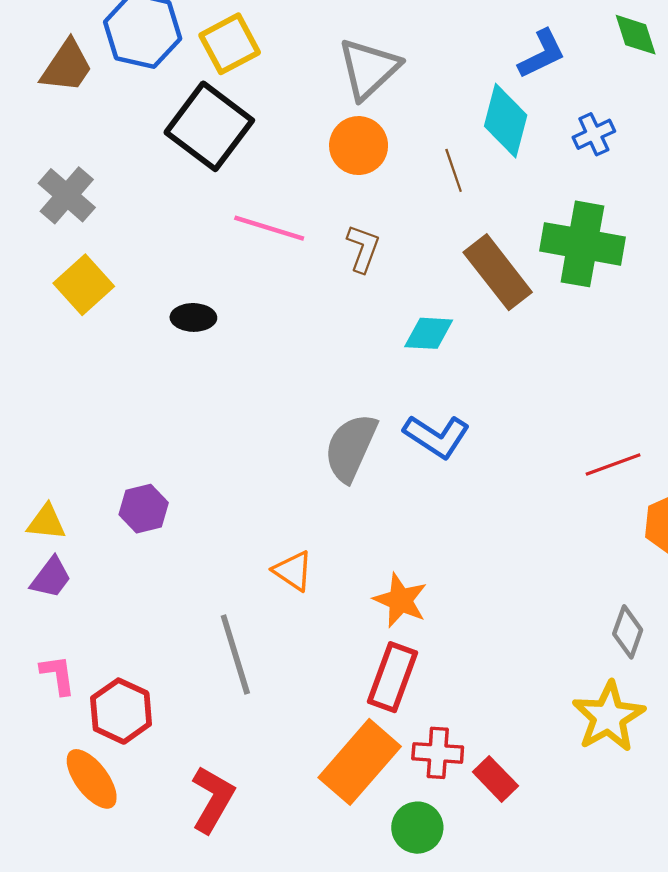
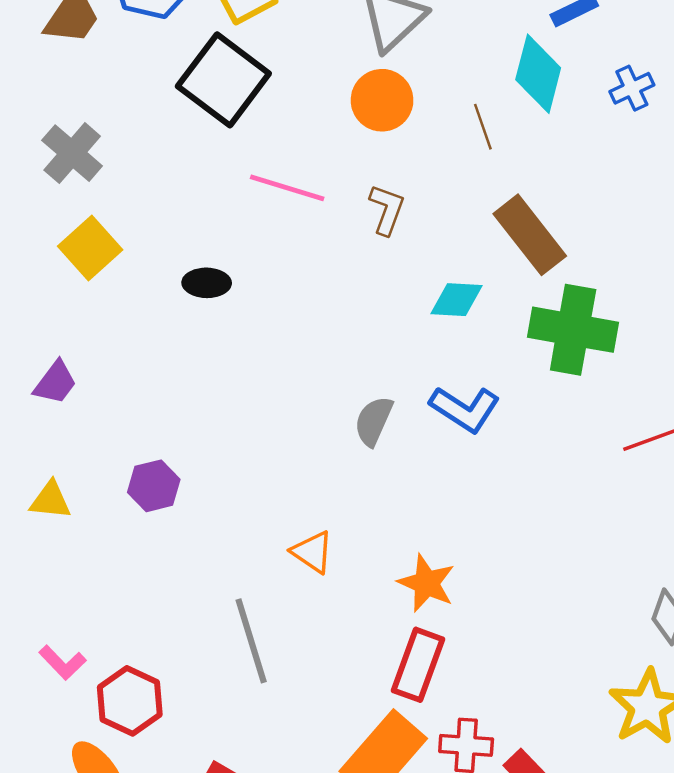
green cross: (582, 244) -> (573, 330), moved
gray semicircle: (351, 448) -> (374, 421), size x0.7
purple trapezoid: (51, 578) -> (55, 383), moved
pink L-shape: (58, 675) -> (62, 662), turned 144

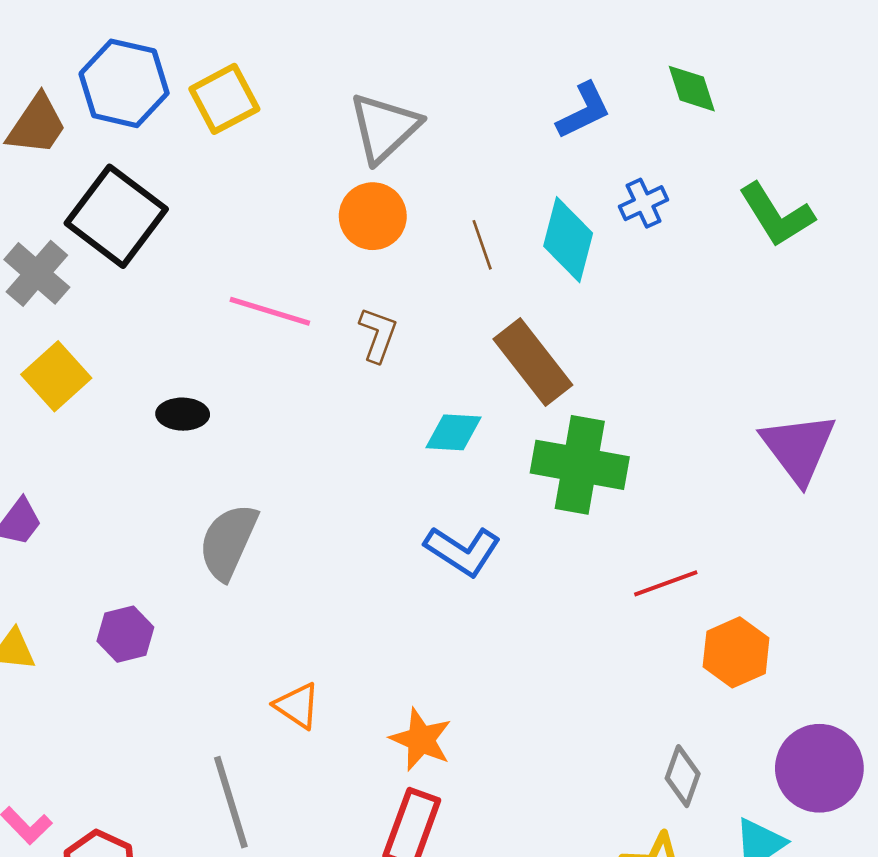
cyan diamond: (538, 74) -> (568, 240), moved
black square: (223, 80) -> (116, 216), moved
gray semicircle: (374, 421) -> (228, 542), moved, size x1.4

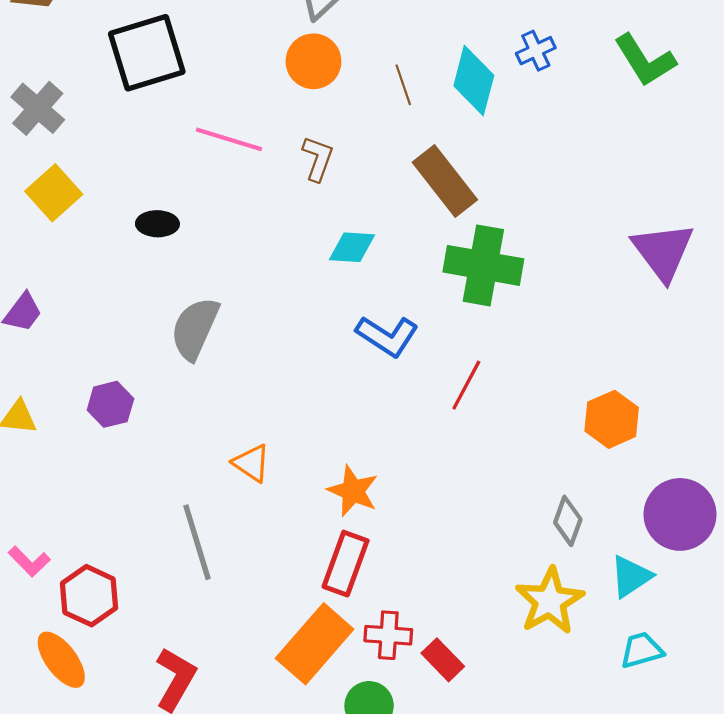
black square: (116, 216) -> (147, 53), moved, turned 36
cyan diamond: (453, 432) -> (352, 247), moved
red line: (666, 583) -> (466, 385), moved, turned -42

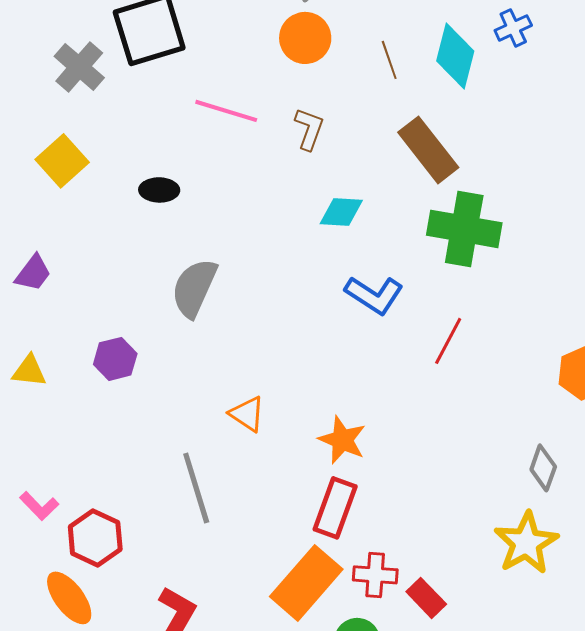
gray cross: (38, 108) -> (79, 67), moved

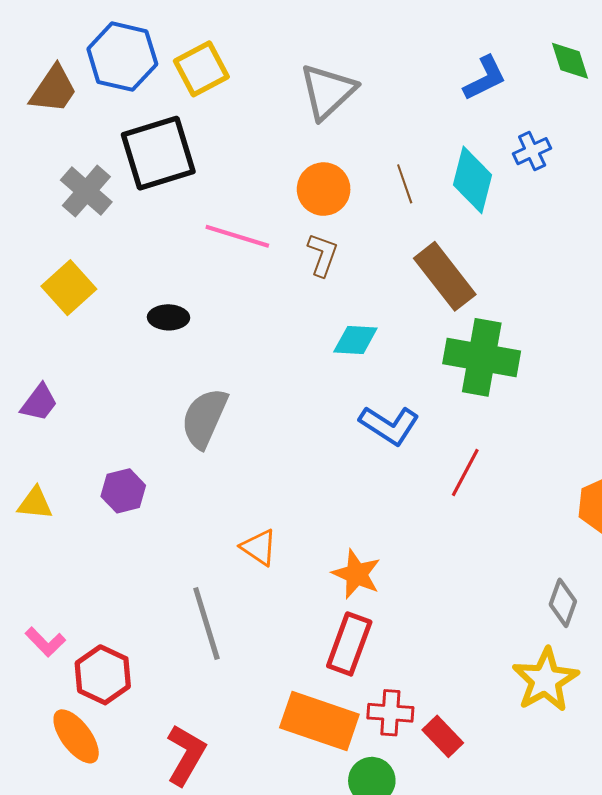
orange circle: (305, 38) -> (324, 189), moved
orange rectangle: (306, 583) -> (319, 721), turned 68

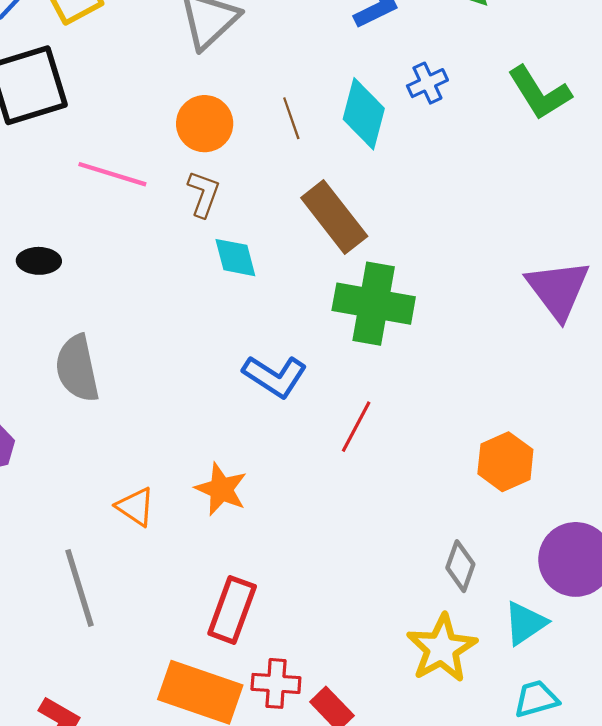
cyan diamond: (355, 340) -> (235, 258), moved, turned 72
gray semicircle: (204, 418) -> (77, 368), turned -36
orange star: (356, 574) -> (221, 489), moved

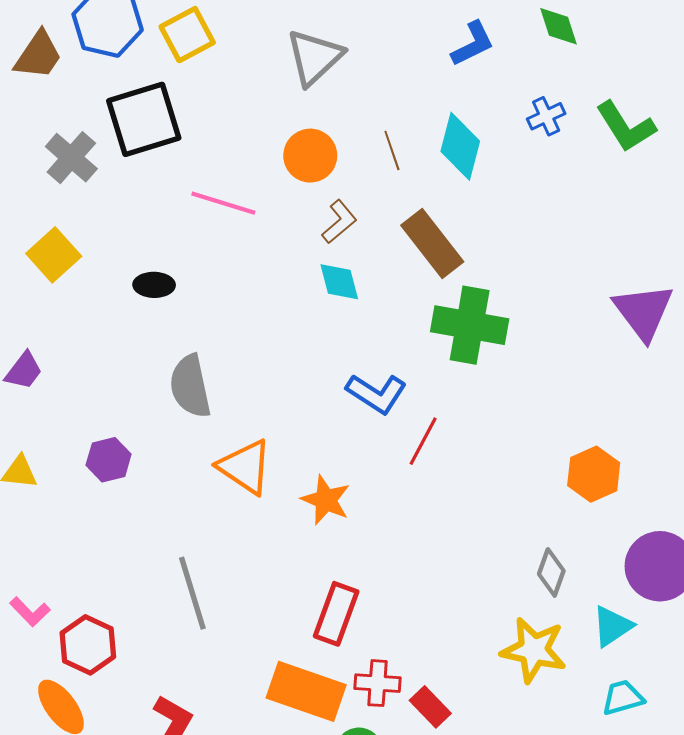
blue cross: (427, 83) -> (546, 116), moved
brown L-shape: (204, 194) -> (339, 222), moved, turned 30
red line: (356, 427) -> (423, 441), moved
orange triangle: (135, 507) -> (245, 467), moved, size x1.5
yellow star: (442, 648) -> (534, 650), turned -30

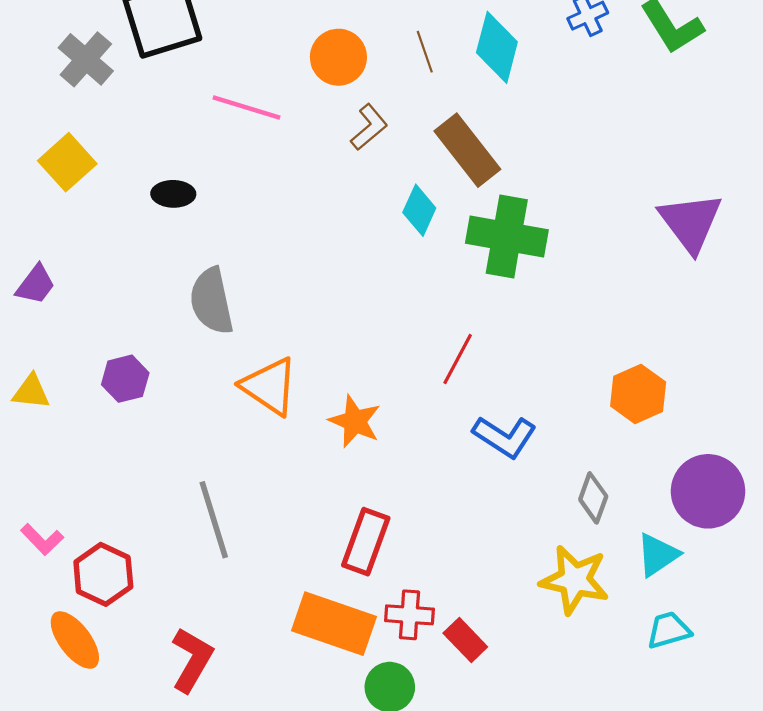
cyan diamond: (339, 282) -> (419, 210), moved, turned 39
blue L-shape: (376, 393) -> (505, 437), moved

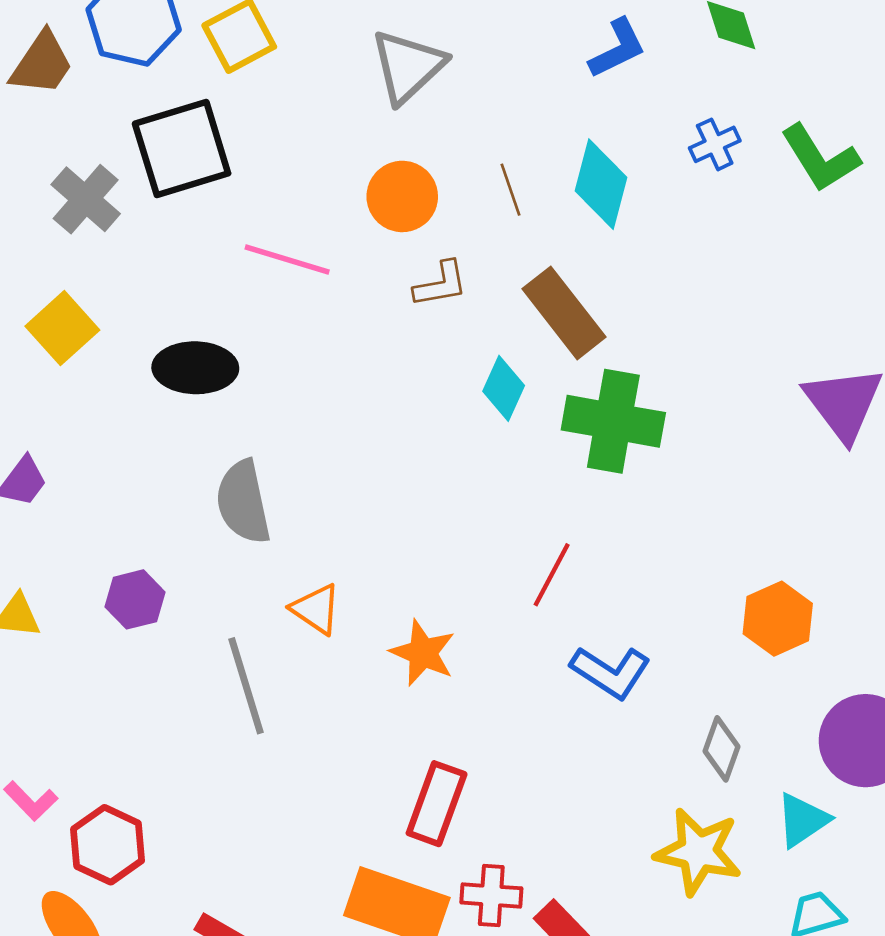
brown L-shape: (369, 127) -> (441, 284), turned 30
black ellipse: (173, 194) -> (195, 368), size x1.5
orange triangle: (270, 386) -> (316, 609), size x0.7
gray line: (214, 520) -> (246, 686), moved

